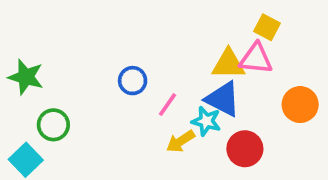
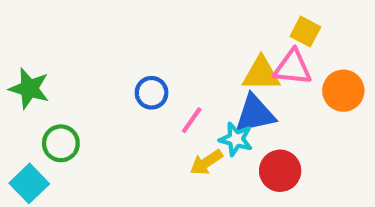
blue triangle: (223, 99) -> (255, 114), turned -39
orange circle: (300, 105) -> (343, 91), moved

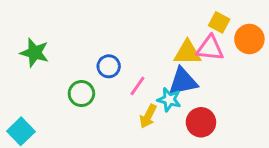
green star: (29, 89) -> (35, 53), moved
orange circle: (343, 91) -> (249, 39), moved
green circle: (61, 143) -> (81, 94), moved
yellow arrow: (206, 162) -> (148, 116), turned -30

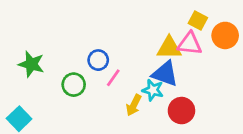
green star: (35, 53) -> (31, 64), moved
blue triangle: (183, 81) -> (165, 74), turned 32
pink line: (137, 86) -> (113, 78), moved

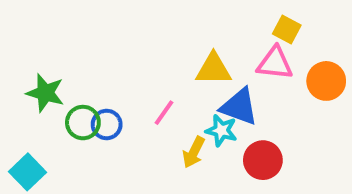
orange circle: (225, 35) -> (326, 81), moved
yellow triangle: (169, 48) -> (213, 69), moved
blue circle: (98, 60) -> (107, 124), moved
green circle: (74, 85) -> (83, 123), moved

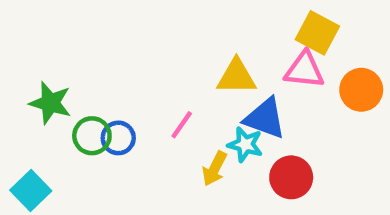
yellow square: (287, 30) -> (317, 33), size x1.4

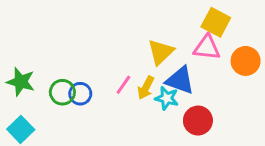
yellow triangle: (236, 77) -> (161, 52), turned -44
green star: (50, 103) -> (21, 82), moved
yellow arrow: (215, 169) -> (146, 88), moved

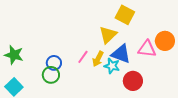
yellow square: (216, 22) -> (125, 15), moved
pink triangle: (207, 48) -> (147, 49), moved
green circle: (62, 92) -> (51, 75), moved

